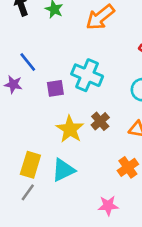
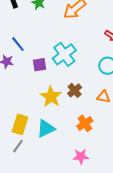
cyan cross: (87, 75) -> (64, 54), turned 30
orange cross: (128, 167) -> (85, 123), moved

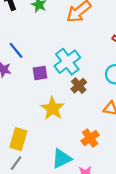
brown cross: (75, 90) -> (79, 86), moved
cyan triangle: (46, 129) -> (62, 159), moved

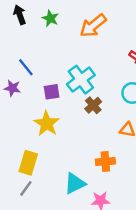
yellow star: (53, 108) -> (47, 124), moved
orange cross: (90, 138) -> (105, 162), turned 30

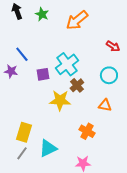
yellow star: (47, 124) -> (60, 100), moved, turned -30
orange cross: (105, 162) -> (87, 131), turned 35
cyan triangle: (75, 184) -> (48, 148), moved

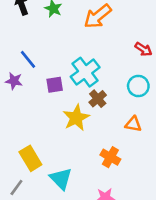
yellow star: (60, 100) -> (76, 118), turned -30
yellow rectangle: (24, 132) -> (30, 158), turned -48
cyan triangle: (48, 148) -> (61, 179), turned -48
gray line: (22, 153) -> (16, 188), moved

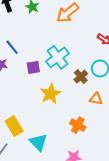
brown cross: (98, 99) -> (81, 77), moved

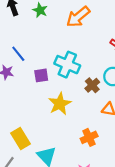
cyan cross: (58, 57) -> (67, 65), turned -30
orange cross: (78, 125) -> (89, 137), turned 35

